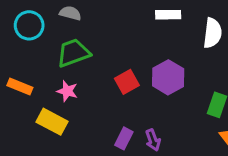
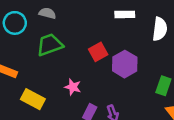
red square: (127, 82) -> (98, 52), moved
pink star: (67, 91) -> (73, 87), moved

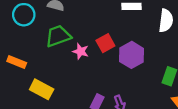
pink star: (73, 87) -> (81, 51), moved

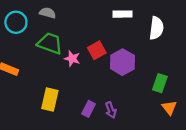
green trapezoid: (58, 36) -> (50, 43), turned 40
yellow rectangle: (42, 89) -> (50, 100), moved, turned 75

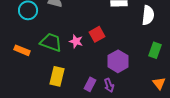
green trapezoid: (50, 43) -> (51, 42), moved
purple hexagon: (122, 62) -> (118, 61), moved
green rectangle: (160, 83) -> (155, 50), moved

